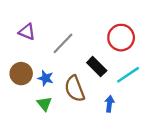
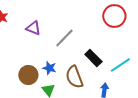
red circle: (121, 38) -> (114, 16), moved
brown circle: (21, 74) -> (28, 75), moved

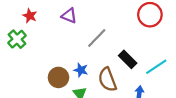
purple triangle: (33, 28) -> (69, 16), moved

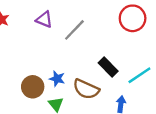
gray line: (97, 38) -> (74, 30), moved
brown semicircle: (107, 80) -> (86, 89), turned -45

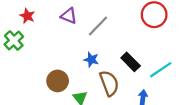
blue star: (57, 79) -> (91, 60), moved
brown semicircle: (86, 89) -> (109, 83), turned -135

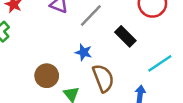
black rectangle: (131, 62) -> (125, 36), moved

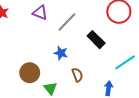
brown semicircle: (103, 78) -> (77, 75), size x0.6

